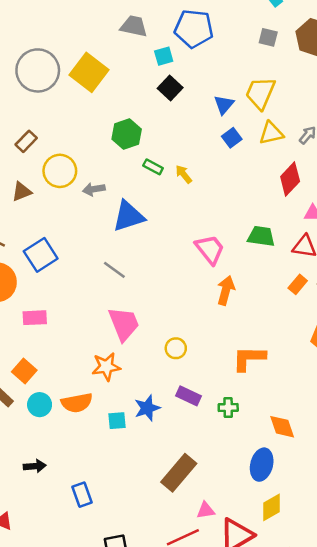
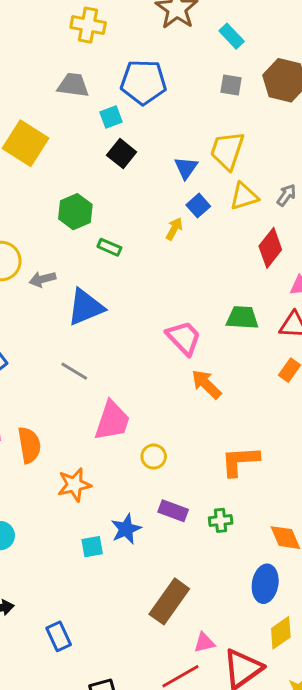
yellow arrow: (184, 174) -> (174, 229), moved, turned 72
orange arrow: (226, 290) -> (206, 384), turned -56
pink trapezoid: (124, 324) -> (112, 421), moved, turned 45
orange semicircle: (77, 403) -> (29, 445), moved, turned -84

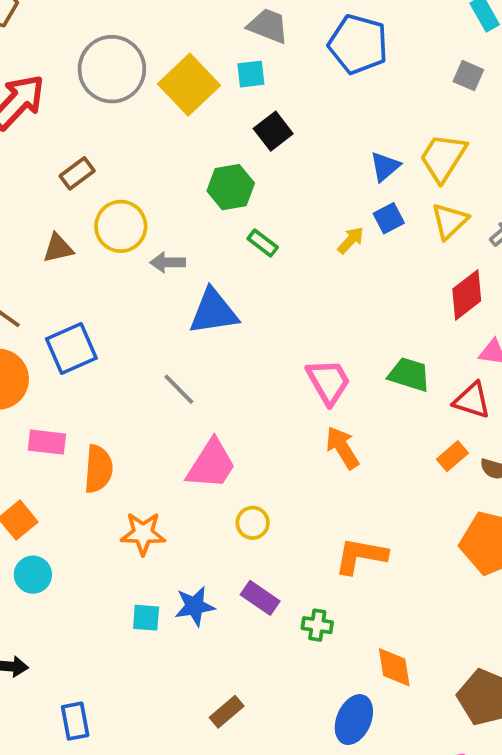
cyan square: (111, 117) -> (251, 74), moved
black square: (122, 154) -> (273, 131), moved
yellow triangle: (244, 196) -> (450, 221), turned -40
brown rectangle: (169, 601) -> (227, 712), size x0.6

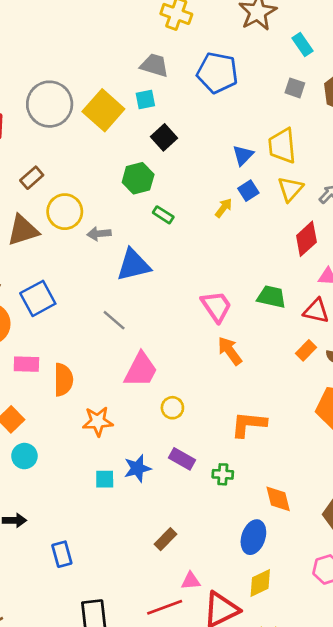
yellow trapezoid: (443, 158) -> (282, 146), turned -33
brown triangle: (58, 248) -> (23, 230), size x1.5

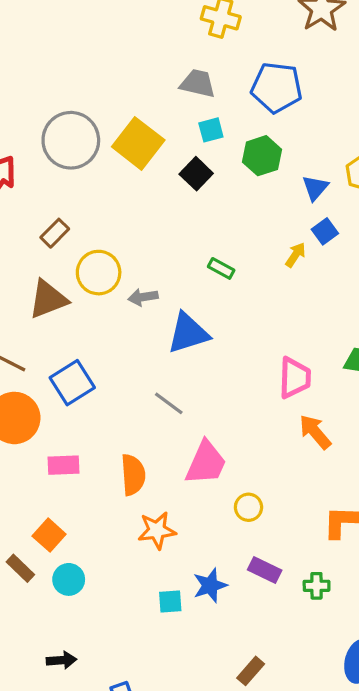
cyan square: (145, 99) -> (211, 130), moved
black square: (164, 137) -> (196, 174), moved
green hexagon: (138, 178) -> (262, 156), moved
pink trapezoid: (216, 306) -> (295, 378), turned 40
orange semicircle: (63, 380) -> (133, 475), moved

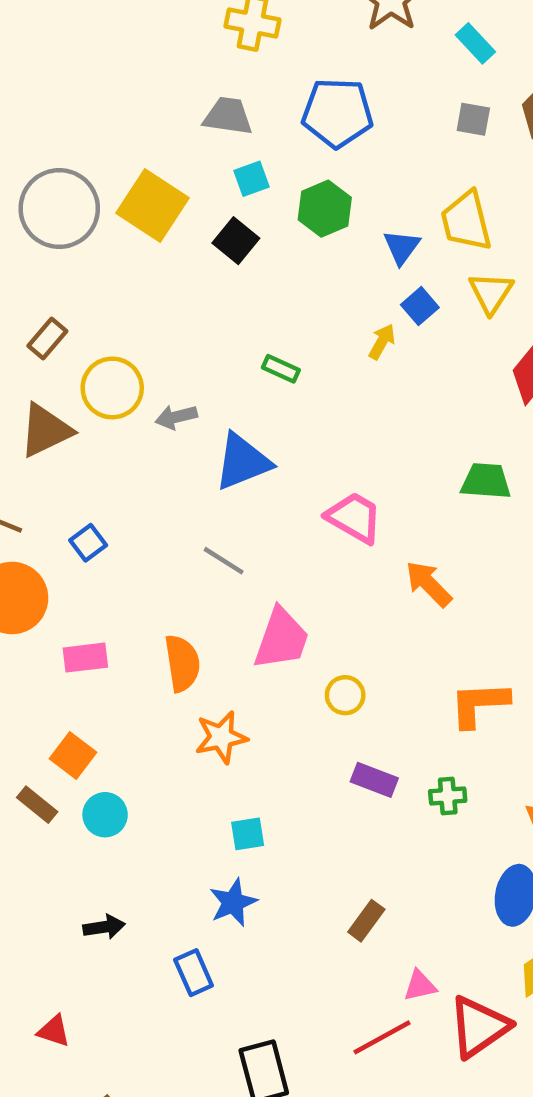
pink trapezoid: (295, 378) -> (354, 518), moved, turned -57
blue square: (72, 383) -> (88, 543), size x0.6
blue star: (210, 585) -> (233, 902), moved

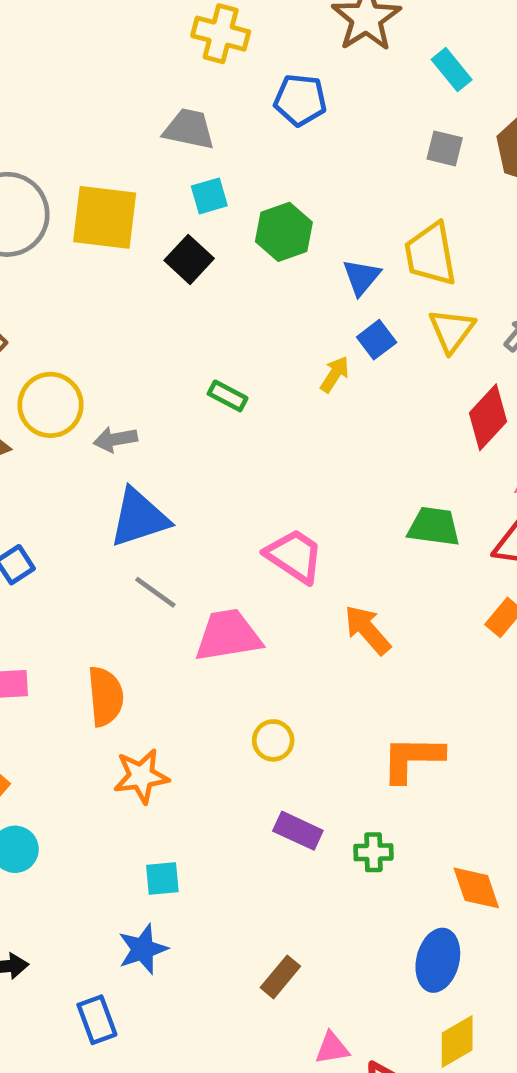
blue pentagon: (337, 113) -> (300, 100), moved, size x0.7
yellow square: (153, 206) -> (105, 217), turned -30
blue triangle: (243, 462) -> (139, 518), moved
pink trapezoid: (281, 639) -> (228, 635), moved, turned -122

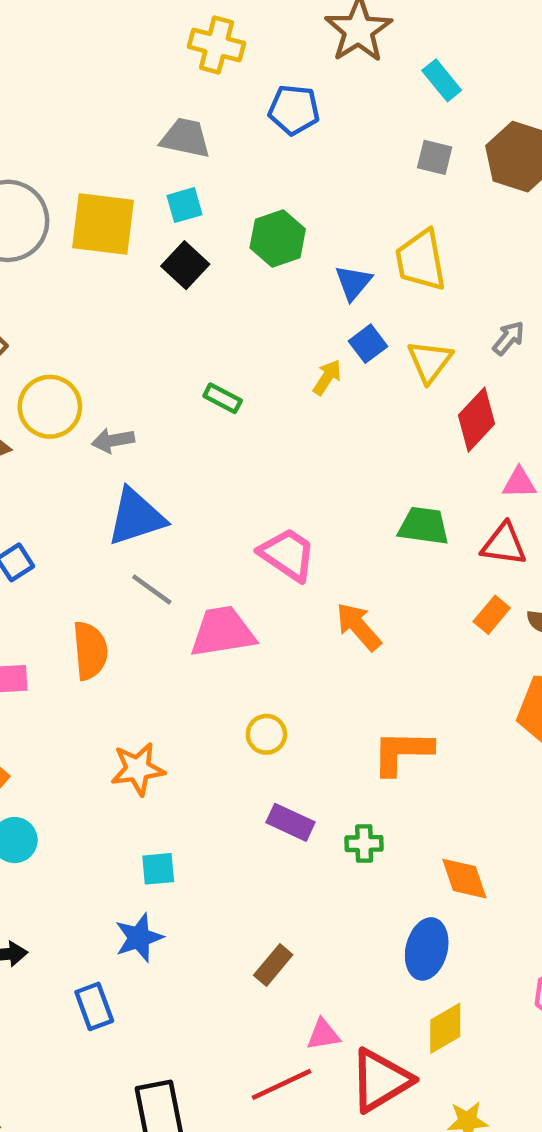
cyan square: (209, 196) -> (185, 205), moved
yellow triangle: (452, 330) -> (430, 361), moved
orange semicircle: (105, 696) -> (90, 651), moved

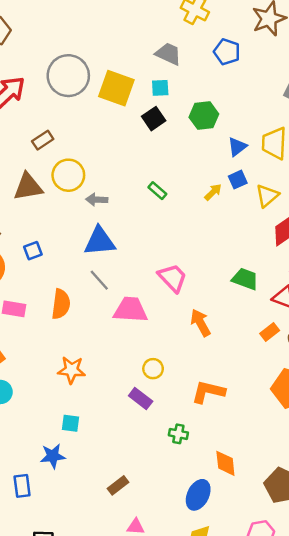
yellow circle: (266, 734) -> (153, 369), moved
purple rectangle: (290, 822) -> (141, 399), moved

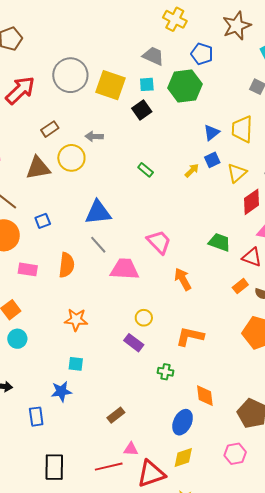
green hexagon: (204, 116) -> (185, 86), moved, size x1.4
gray arrow: (97, 200) -> (94, 136), moved

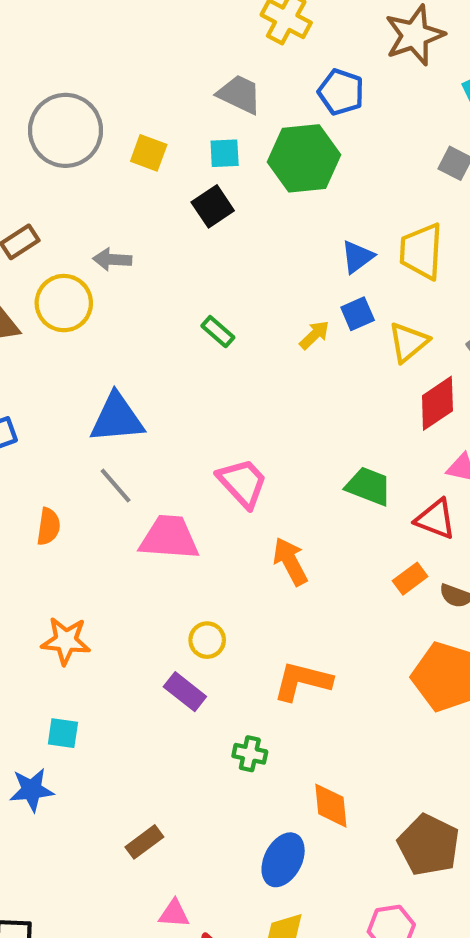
yellow square: (111, 85) -> (149, 153), size x0.6
orange semicircle: (67, 265) -> (48, 527), size x0.7

